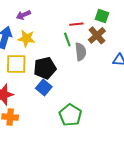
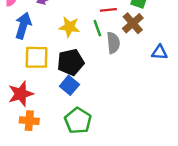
yellow star: (26, 38) -> (69, 27), moved
green pentagon: (70, 115) -> (78, 121), moved

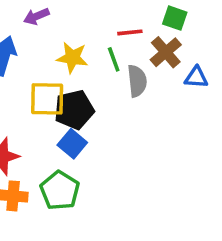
blue triangle: (160, 52) -> (196, 77), moved
yellow square: (37, 57) -> (47, 99), moved
green pentagon: (78, 121) -> (60, 191), moved

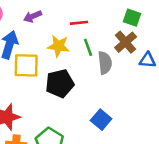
red line: (130, 32) -> (79, 23), moved
yellow square: (47, 99) -> (26, 65), moved
blue square: (72, 144) -> (101, 120), moved

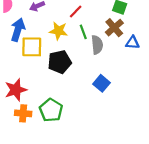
red line: (79, 23) -> (76, 12), turned -40
blue square: (101, 120) -> (101, 83), moved

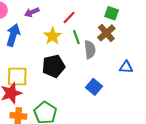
yellow star: (59, 31) -> (53, 36), turned 30
blue triangle: (133, 43) -> (126, 67), moved
yellow square: (32, 47) -> (17, 77), moved

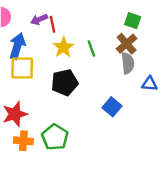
red line: (69, 17) -> (52, 24), moved, turned -56
gray semicircle: (90, 50) -> (128, 63), moved
yellow square: (17, 77) -> (22, 68), moved

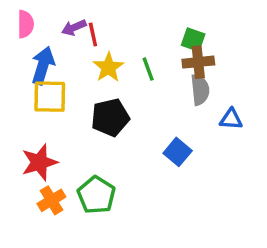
green square: (133, 21) -> (193, 40), moved
brown cross: (127, 44) -> (198, 62), turned 35
orange cross: (23, 141) -> (51, 200), turned -36

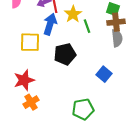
blue arrow: (43, 66) -> (50, 24), moved
yellow star: (108, 67) -> (73, 14), moved
green pentagon: (96, 195) -> (83, 109), moved, turned 30

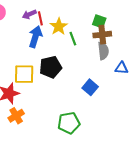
yellow square: (30, 42) -> (24, 74), moved

